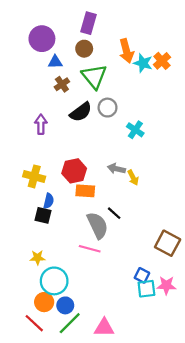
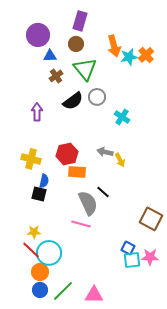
cyan star: (143, 63) -> (129, 57), turned -30
blue circle: (65, 305) -> (40, 290), moved
red line: (34, 323) -> (31, 250), moved

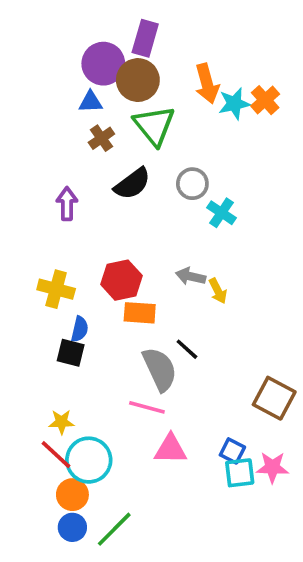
purple circle: (38, 35) -> (103, 64), moved
brown circle: (76, 44) -> (138, 80), size x1.5
gray circle: (97, 97) -> (192, 184), moved
pink triangle: (94, 295) -> (171, 449), moved

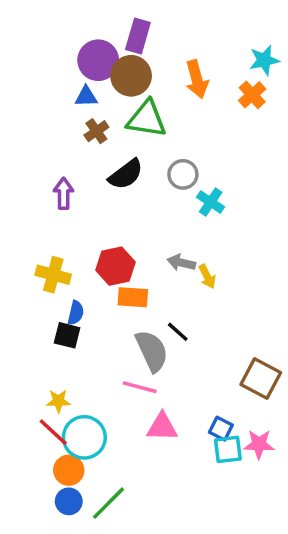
cyan star: (234, 104) -> (264, 60), moved
green triangle: (154, 125) -> (147, 119), turned -42

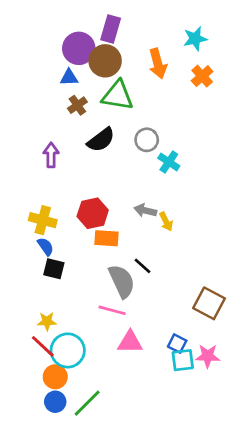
cyan star: (264, 60) -> (195, 39), moved
blue semicircle: (76, 313) -> (46, 247), moved, turned -48

